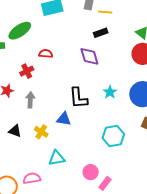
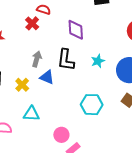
purple diamond: (89, 56) -> (76, 30), moved
red cross: (27, 71) -> (32, 23), moved, turned -32
gray arrow: (30, 100) -> (37, 59), moved

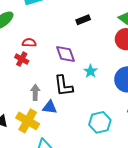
cyan star: (98, 61) -> (91, 71), moved
yellow cross: (22, 85) -> (28, 121), size x1.6

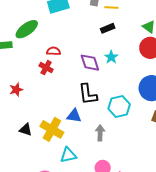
cyan star: (91, 71) -> (111, 57), moved
gray arrow: (35, 92) -> (100, 133), moved
cyan hexagon: (100, 122) -> (119, 107), moved

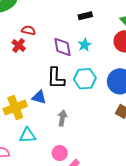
cyan hexagon: (119, 107) -> (85, 79), moved
yellow cross: (52, 129) -> (15, 107), turned 30

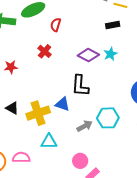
red semicircle: (28, 30) -> (56, 25), moved, turned -88
purple diamond: (63, 47) -> (88, 55), turned -55
cyan hexagon: (85, 79) -> (108, 118), moved
gray arrow: (62, 118) -> (85, 126), turned 49

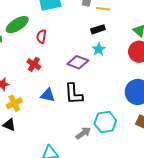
cyan star: (110, 54) -> (99, 49), moved
blue triangle: (62, 104) -> (48, 95), moved
yellow cross: (38, 113) -> (14, 103), moved, size x0.7

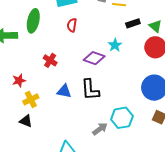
green ellipse: (17, 25) -> (33, 21), turned -45
black rectangle: (98, 29) -> (133, 23), moved
red semicircle: (41, 36) -> (72, 25), moved

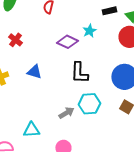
red cross: (50, 60) -> (15, 40), moved
black L-shape: (90, 90) -> (79, 73), moved

